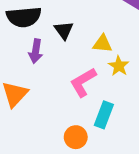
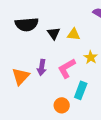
yellow triangle: (102, 44) -> (74, 34), moved
purple arrow: (36, 51) -> (42, 67), moved

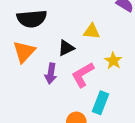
black triangle: (54, 33) -> (66, 48), moved, turned 40
orange triangle: (21, 76) -> (24, 52), moved

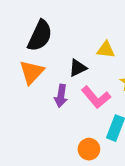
black semicircle: (32, 19) -> (40, 36), turned -60
pink L-shape: (83, 75) -> (96, 97), turned -100

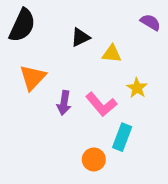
black semicircle: (40, 36) -> (22, 25), moved
black triangle: (78, 68) -> (80, 37), moved

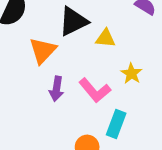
black triangle: (80, 37) -> (73, 21), size x1.5
orange triangle: (33, 77) -> (43, 51), moved

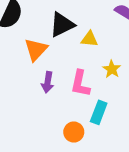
pink L-shape: (95, 90) -> (80, 84), turned 52

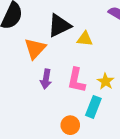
yellow star: (112, 69) -> (106, 81), moved

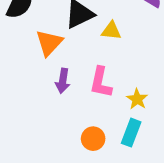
yellow star: (106, 81) -> (137, 99), moved
cyan rectangle: (93, 107) -> (131, 133), moved

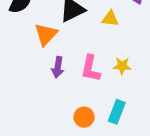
yellow triangle: (111, 31) -> (110, 19), moved
yellow star: (137, 99) -> (122, 66), moved, turned -30

